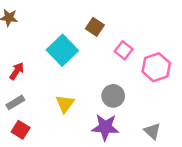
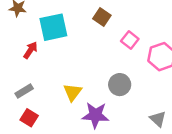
cyan square: (62, 50) -> (53, 27), moved, turned 32
red arrow: (17, 71) -> (30, 50), moved
purple star: (105, 127) -> (95, 115), moved

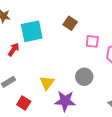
pink square: (130, 40) -> (92, 41), turned -32
red square: (29, 118) -> (24, 103), moved

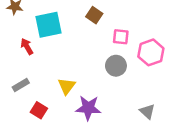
red arrow: (14, 49) -> (27, 46), turned -64
gray circle: (84, 77) -> (116, 66), moved

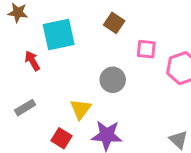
gray circle: (116, 66) -> (113, 80), moved
red square: (39, 110) -> (62, 138), moved

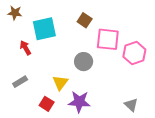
pink square: (146, 49) -> (108, 39), size x1.6

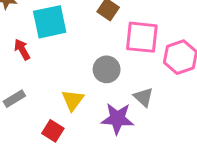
purple star: (79, 102) -> (117, 119), moved
gray triangle: (131, 105) -> (143, 97), moved

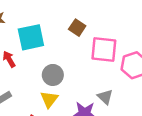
gray circle: (107, 69) -> (53, 75), moved

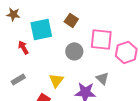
brown square: (77, 28) -> (71, 20), moved
gray circle: (53, 75) -> (74, 51), moved

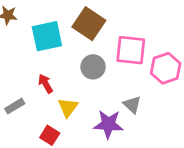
brown square: (71, 20) -> (89, 24), size x1.6
red arrow: (23, 47) -> (46, 84), moved

